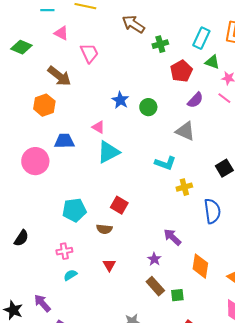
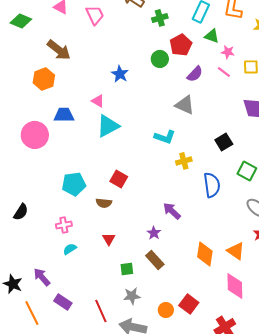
pink trapezoid: (89, 53) -> (95, 15), moved
green circle: (148, 107) -> (160, 59), moved
orange diamond: (200, 266) -> (205, 254), moved
green square: (177, 295) -> (127, 269), moved

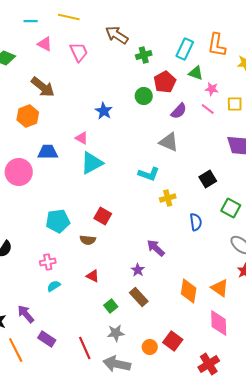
blue semicircle: (212, 185) -> (196, 222), size x0.7
red triangle: (109, 239) -> (93, 276), turned -32
green square: (127, 269) -> (111, 306), turned -32

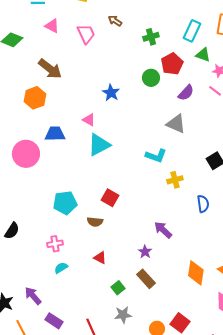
brown arrow: (117, 35) -> (115, 21), moved, size x0.6

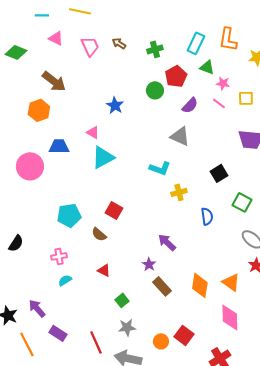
brown arrow: (115, 21) -> (119, 43), moved
brown semicircle: (95, 222) -> (99, 234), turned 35
brown rectangle: (146, 279) -> (162, 286), moved

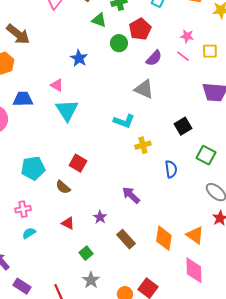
green triangle: (207, 67) -> (99, 20), moved
cyan triangle: (103, 157) -> (67, 110), turned -35
purple star: (149, 264) -> (100, 217), moved
gray star: (127, 327) -> (91, 280), turned -30

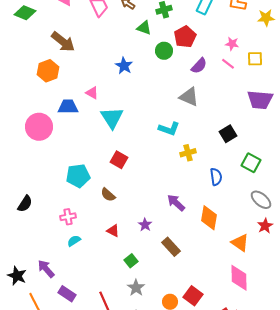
pink triangle: (57, 85) -> (92, 93), moved
red square: (78, 163) -> (119, 160), moved
orange diamond: (164, 238) -> (209, 218), moved

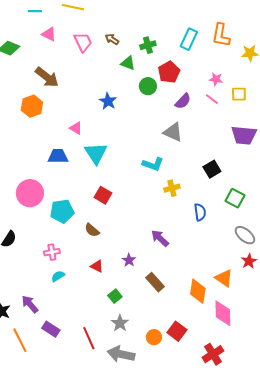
blue trapezoid: (68, 107) -> (58, 156), moved
pink circle: (39, 127) -> (30, 193), moved
orange diamond: (209, 218) -> (198, 291), moved

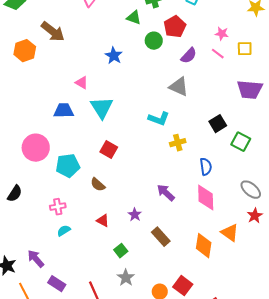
orange hexagon: (32, 106) -> (25, 51), moved
green square: (235, 198) -> (241, 142), moved
pink diamond: (223, 313) -> (206, 198), moved

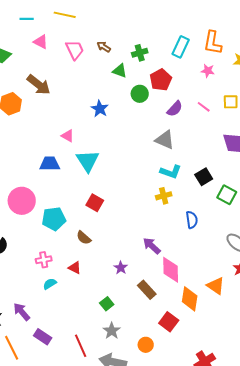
pink star: (222, 34) -> (208, 71), moved
cyan L-shape: (159, 119) -> (171, 172), moved
pink diamond: (206, 198) -> (171, 270), moved
red triangle: (103, 221) -> (75, 268), moved
red square: (183, 286) -> (169, 322), moved

